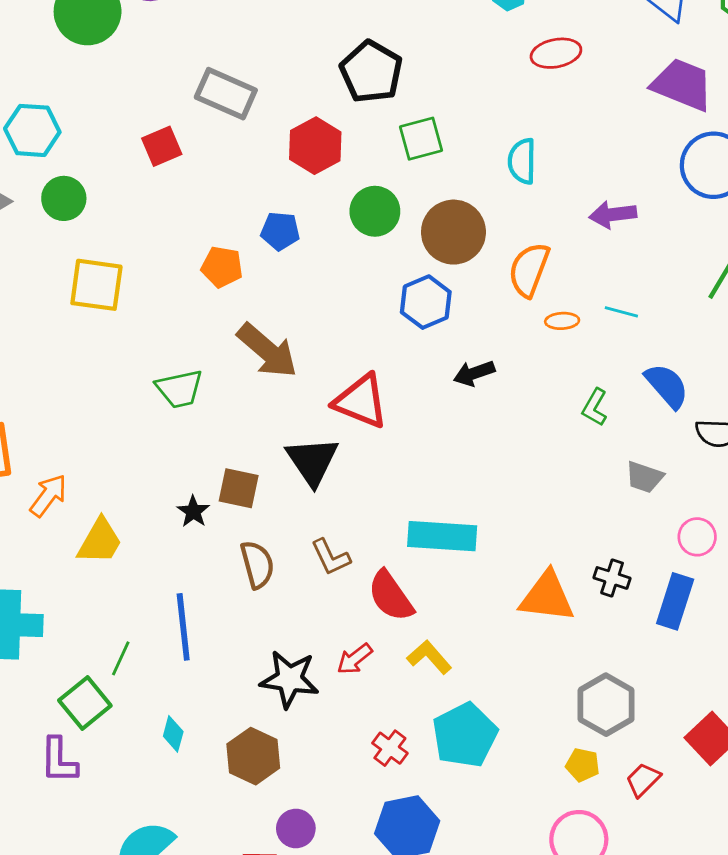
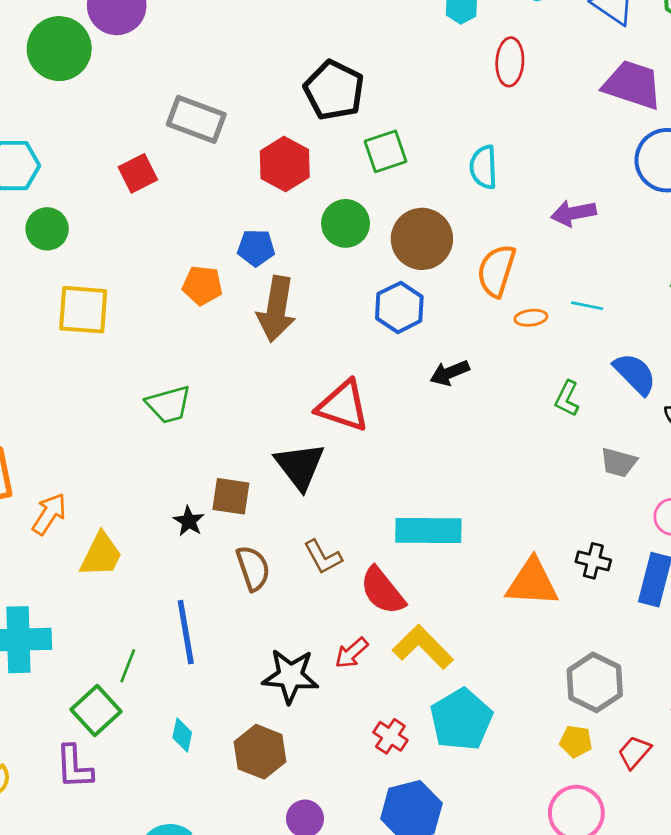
red ellipse: (556, 53) -> (510, 62), turned -72
brown arrow: (267, 351) -> (276, 309), moved, turned 62
yellow L-shape: (429, 657) -> (423, 647), size x1.4

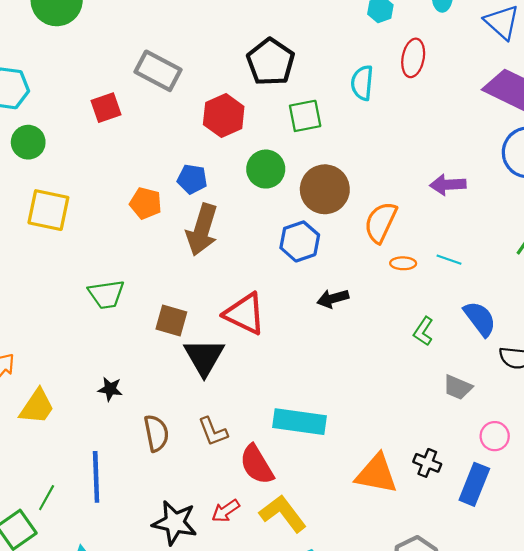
cyan semicircle: (484, 167) -> (362, 83), moved
brown square: (231, 496) -> (171, 321), moved
black star: (189, 521) -> (110, 389), turned -30

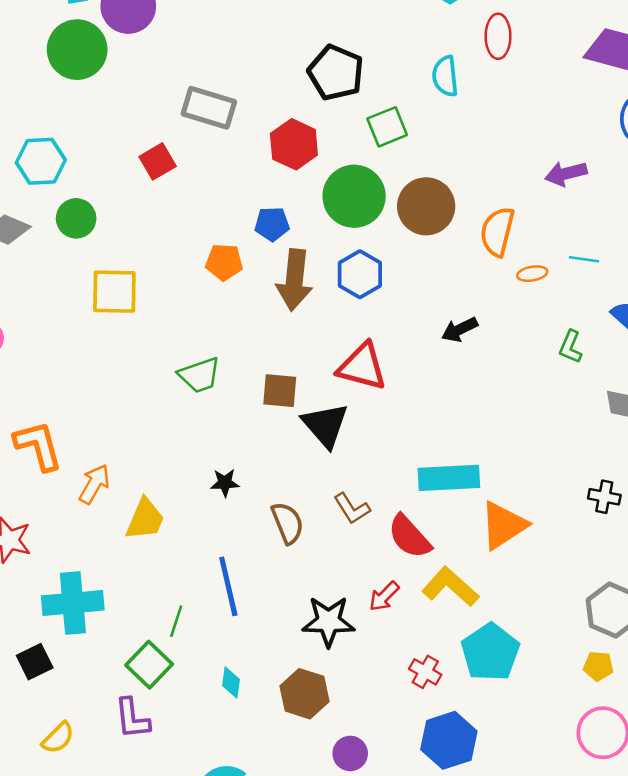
green circle: (266, 169) -> (354, 196), size x1.4
blue hexagon: (300, 241) -> (360, 274), moved
orange triangle: (376, 474) -> (503, 525), moved, turned -33

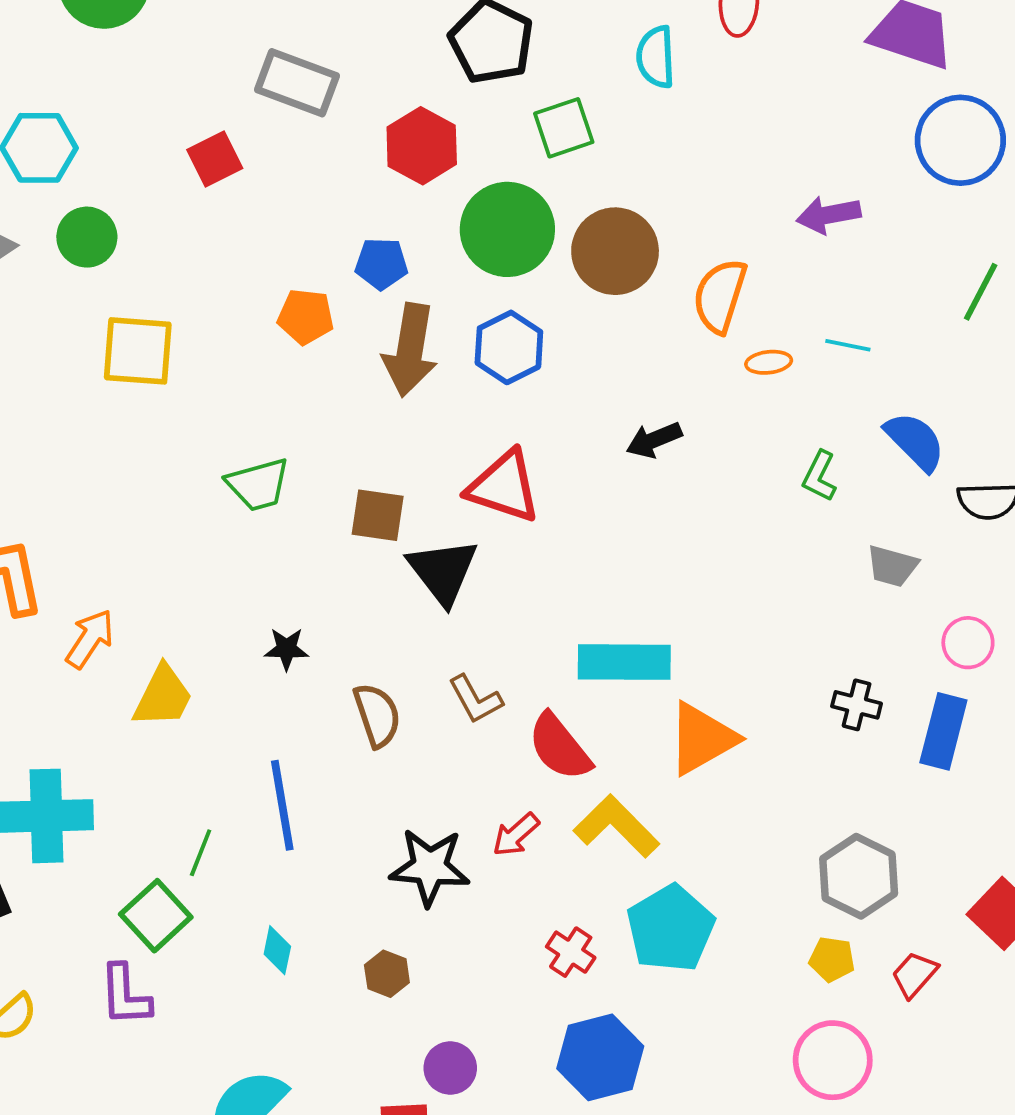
brown hexagon: (304, 694) -> (387, 974), size x0.6

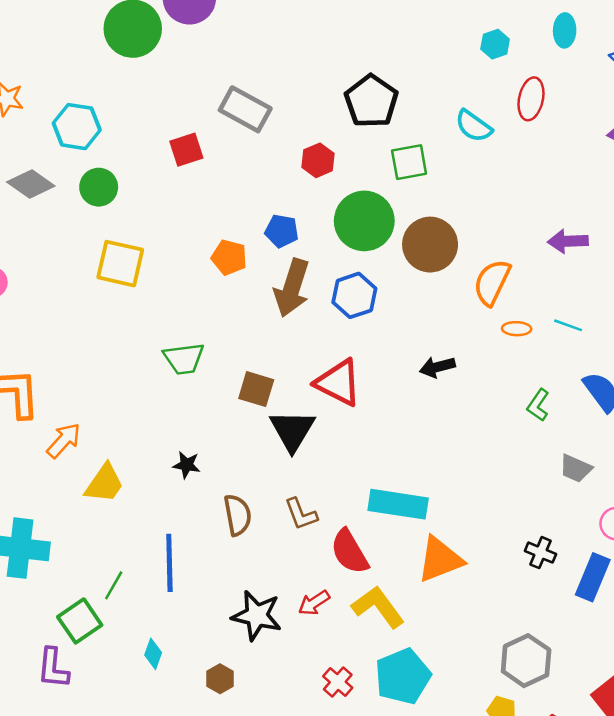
cyan semicircle: (656, 57) -> (474, 126), turned -60
red hexagon: (422, 146) -> (318, 160), size x0.7

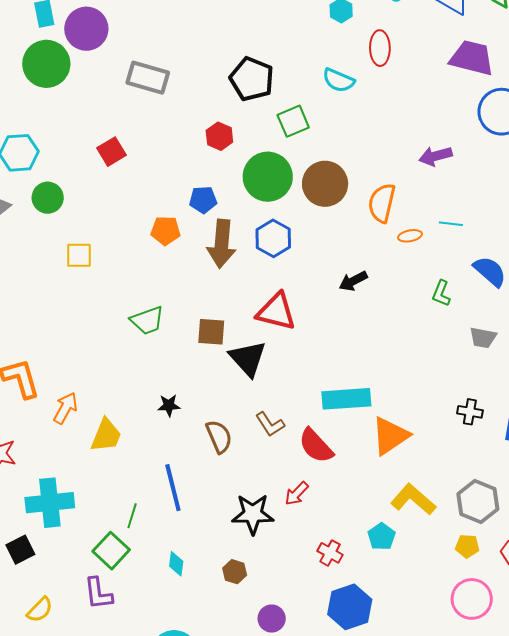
gray rectangle: (245, 109) -> (148, 78), moved
yellow square: (120, 264) -> (79, 255), size x0.7
yellow L-shape: (378, 607) -> (413, 499), moved
cyan pentagon: (403, 676) -> (381, 537), size x0.6

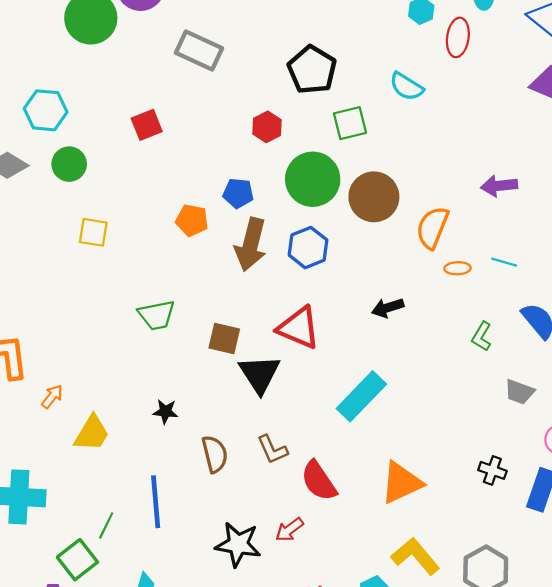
red ellipse: (380, 48) -> (458, 37), moved
cyan rectangle: (346, 399) -> (361, 396), moved, turned -51
orange arrow: (65, 408) -> (52, 397), size x0.7

